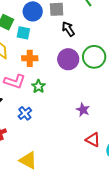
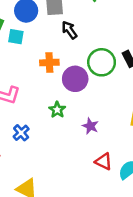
orange cross: (30, 58) -> (49, 63), moved
purple circle: (68, 59) -> (75, 79), moved
green star: (38, 86) -> (57, 110), moved

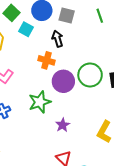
black arrow: (69, 30) -> (58, 39), moved
green star: (57, 110) -> (40, 102), size x1.5

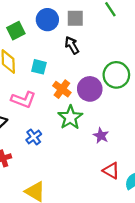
green square: (12, 13) -> (16, 31), turned 35
cyan square: (26, 29) -> (39, 67), moved
orange cross: (46, 60) -> (62, 89), moved, turned 35

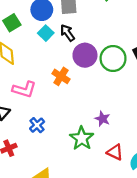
cyan square: (39, 67) -> (46, 33), moved, turned 35
purple circle: (90, 89) -> (85, 55), moved
green star: (70, 117) -> (82, 138), moved

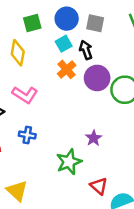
orange cross: (61, 76) -> (67, 69), moved
purple star: (102, 119) -> (94, 138), moved
blue cross: (37, 125) -> (27, 135), turned 35

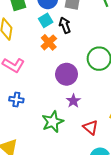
purple circle: (97, 78) -> (67, 74), moved
red triangle: (99, 186) -> (91, 127), moved

